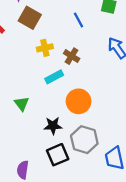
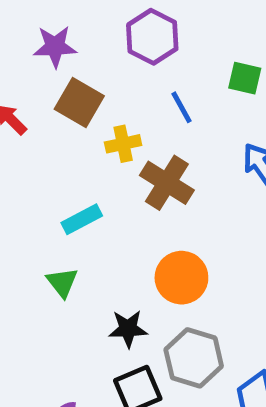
yellow cross: (45, 48) -> (123, 144), moved
brown cross: (72, 56) -> (167, 183), size x1.5
cyan rectangle: (54, 77) -> (82, 219), moved

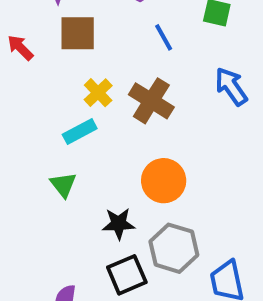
brown square: (79, 102) -> (78, 33), turned -30
yellow cross: (123, 144) -> (98, 93), moved, turned -32

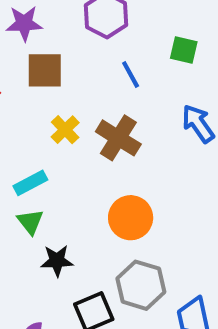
cyan rectangle: (80, 132) -> (30, 183), moved
black star: (119, 224) -> (57, 261), moved

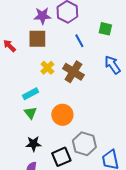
purple star: (24, 23) -> (42, 16), moved
orange circle: (131, 218) -> (62, 115), moved
black star: (57, 261) -> (33, 144), moved

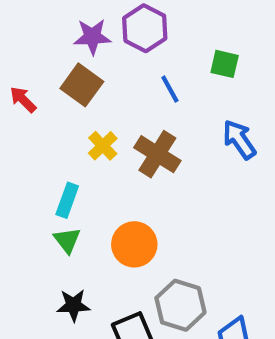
brown square: (37, 39) -> (82, 85), turned 36
cyan rectangle: (30, 94) -> (67, 200), turned -42

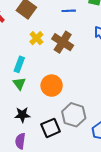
blue line: (170, 89) -> (69, 11), turned -64

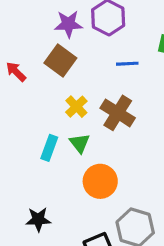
green triangle: (19, 84) -> (80, 143), moved
black star: (22, 115) -> (38, 219), moved

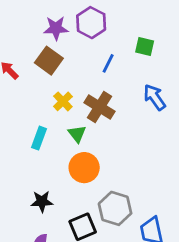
blue line: (127, 64) -> (108, 63), turned -60
green triangle: (80, 143) -> (77, 134), moved
black star: (38, 219) -> (42, 201), moved

